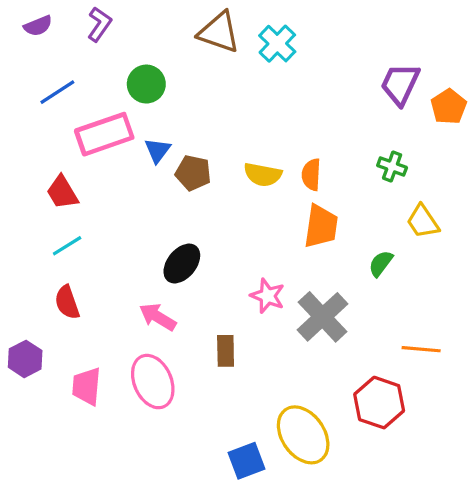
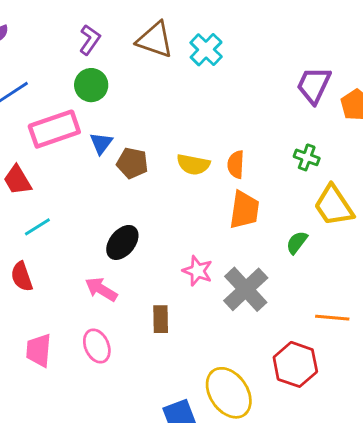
purple L-shape: (99, 24) -> (90, 40), moved
yellow trapezoid: (423, 221) -> (334, 206), size x1.4
cyan line: (67, 246) -> (37, 227), moved
pink ellipse: (153, 382) -> (97, 346), size x0.7

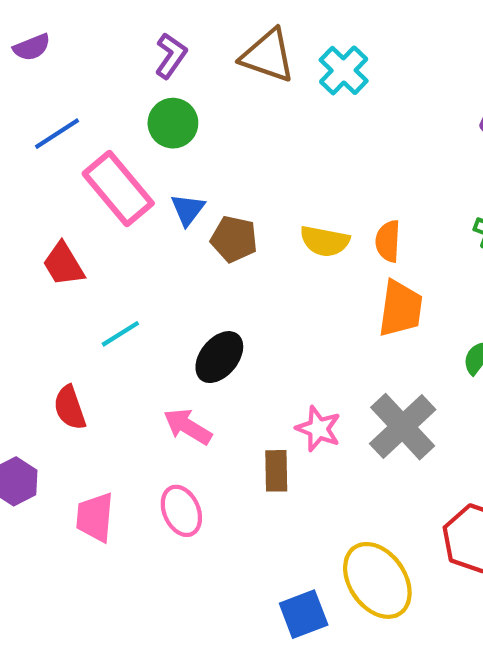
pink rectangle: (54, 129) -> (118, 188), turned 69
cyan line: (37, 227) -> (120, 334), moved
pink star: (198, 271) -> (318, 429), moved

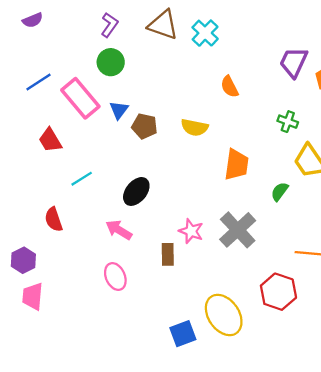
blue line: (57, 134) -> (38, 82), moved
orange semicircle: (388, 241) -> (230, 87), moved, turned -30
pink trapezoid: (95, 517) -> (33, 296), moved

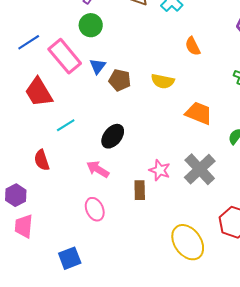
red trapezoid: (50, 140) -> (39, 92), size x1.4
orange trapezoid: (236, 165) -> (199, 113), turned -76
blue square: (183, 334) -> (70, 258), moved

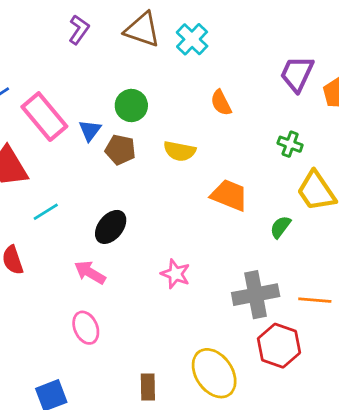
green circle: (91, 25) -> (131, 106), moved
gray cross: (200, 169) -> (256, 295), moved, turned 32
brown rectangle: (140, 190) -> (148, 387), moved

